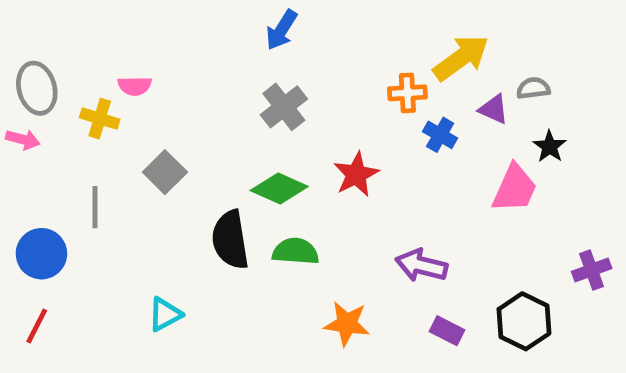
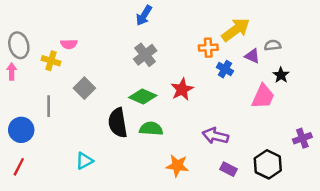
pink arrow: (23, 140) -> (12, 71), turned -105

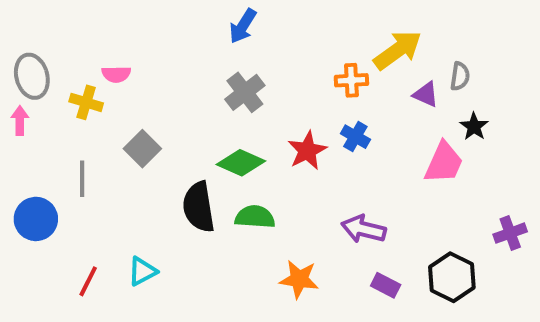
gray semicircle: (273, 45) -> (460, 76), turned 105
blue cross: (225, 69) -> (355, 137), moved
red line: (19, 167) -> (88, 281), moved

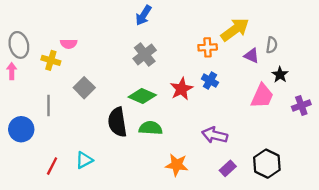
purple cross: (510, 233) -> (301, 105), moved
purple rectangle: (386, 285) -> (228, 168), turned -70

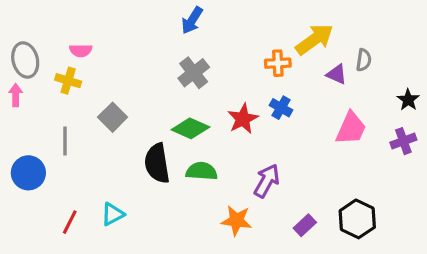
pink semicircle: (69, 44) -> (81, 50), moved
black star: (280, 75) -> (408, 100), moved
purple arrow: (215, 135) -> (267, 181), moved, turned 105

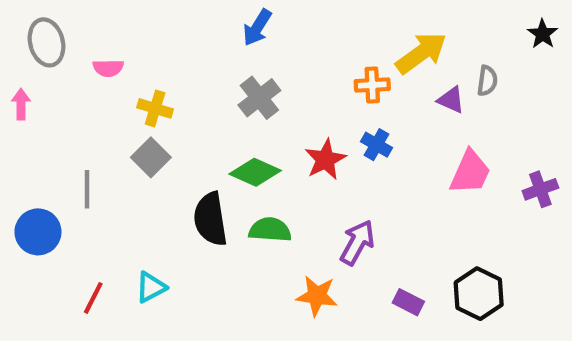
gray ellipse: (25, 60) -> (46, 42), moved
yellow cross: (68, 81) -> (155, 108), moved
pink arrow: (16, 95) -> (21, 104), moved
black star: (408, 100) -> (543, 34), moved
purple rectangle: (305, 225) -> (408, 302), turned 70

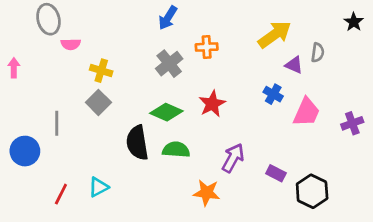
gray ellipse: (46, 42) -> (48, 19), moved
orange cross: (372, 85) -> (207, 47), moved
blue cross: (376, 145) -> (273, 94), moved
purple rectangle: (408, 302) -> (276, 173), moved

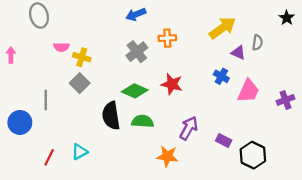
blue arrow: (168, 18) -> (136, 14), turned 36
pink semicircle: (71, 44) -> (62, 47), moved
red star: (212, 104) -> (172, 84), turned -30

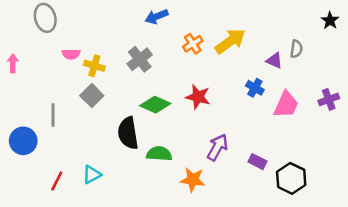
yellow arrow: (222, 28) -> (230, 41), moved
orange cross: (167, 38) -> (193, 44), turned -30
gray cross: (137, 52) -> (140, 59), moved
purple cross: (286, 100) -> (329, 99), moved
green semicircle: (143, 121) -> (159, 154), moved

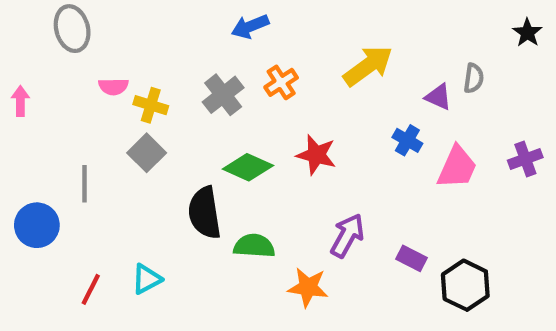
orange cross: (193, 44) -> (281, 82), moved

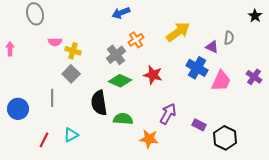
gray cross: (223, 95) -> (116, 55), moved
blue cross: (407, 140) -> (197, 68), size x1.5
purple cross: (525, 159) -> (254, 77), turned -35
gray line: (84, 184) -> (52, 98), moved

